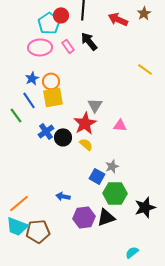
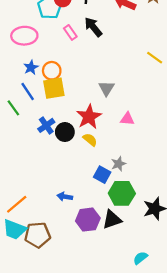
pink ellipse: (40, 47) -> (24, 36), moved
gray triangle: (95, 105) -> (106, 88), moved

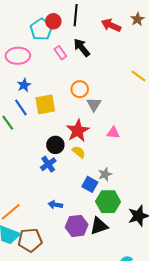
orange circle: (52, 71) -> (80, 89), moved
blue cross: (46, 125) -> (48, 164), moved

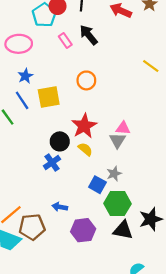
gray triangle: (94, 104) -> (117, 140), moved
black triangle: (99, 226) -> (123, 230), moved, turned 30
brown pentagon: (30, 240) -> (32, 227), moved

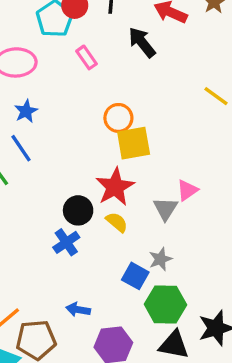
black arrow: (89, 35) -> (142, 42), moved
yellow square: (49, 97) -> (134, 143), moved
pink triangle: (123, 128) -> (187, 190), moved, turned -40

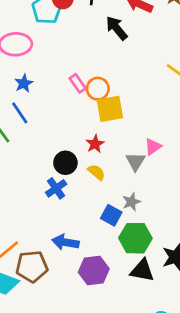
pink rectangle: (86, 57) -> (78, 83), moved
red star: (115, 187) -> (95, 144), size x0.6
blue arrow: (78, 310) -> (65, 242), size x1.4

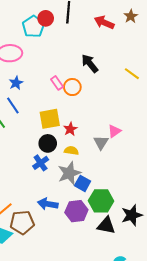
black arrow: (117, 28) -> (90, 63), moved
yellow square: (110, 109) -> (50, 119), moved
yellow semicircle: (96, 172) -> (71, 151), turned -32
gray star: (131, 202) -> (69, 173), moved, size x1.6
purple hexagon: (94, 271) -> (76, 211), moved

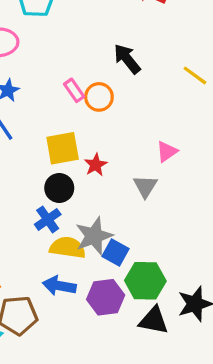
pink triangle: (114, 131) -> (167, 152), moved
yellow semicircle: (71, 151) -> (68, 248), moved, size x1.5

